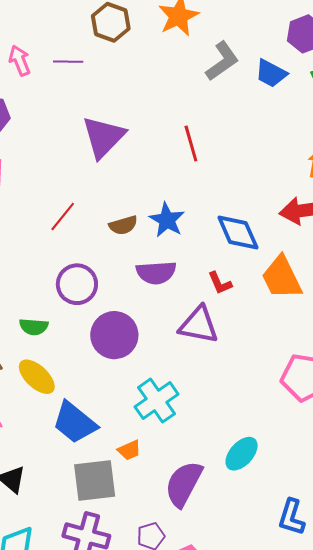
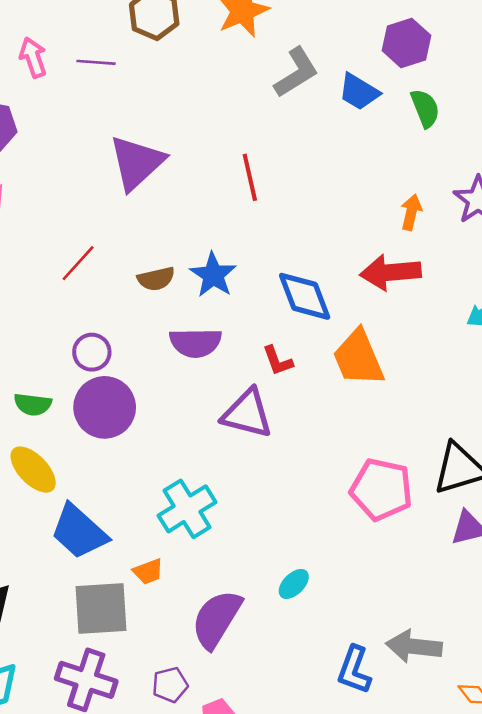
purple circle: (77, 284) -> (92, 352), size x0.7
purple circle: (114, 335) -> (105, 407), moved
cyan ellipse: (242, 454) -> (294, 584), size x0.7

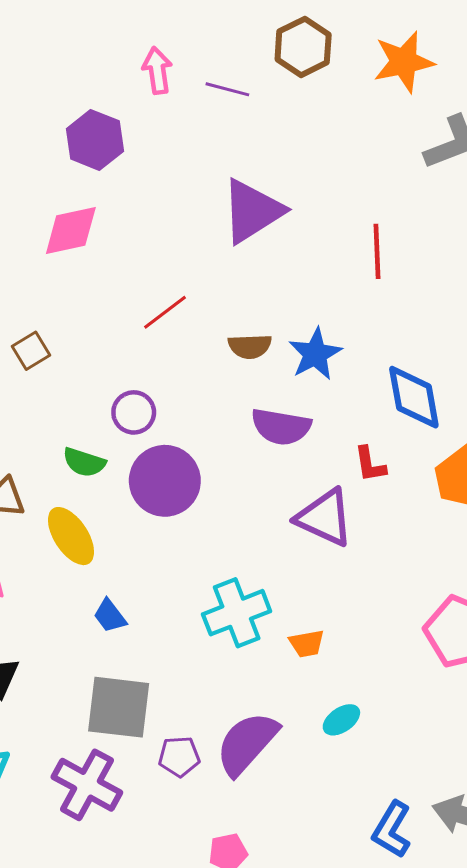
purple circle: (92, 352) -> (134, 412), moved
blue trapezoid: (79, 532) -> (110, 616), size x0.5
orange trapezoid: (148, 571) -> (307, 643), moved
purple pentagon: (170, 685) -> (179, 756), moved

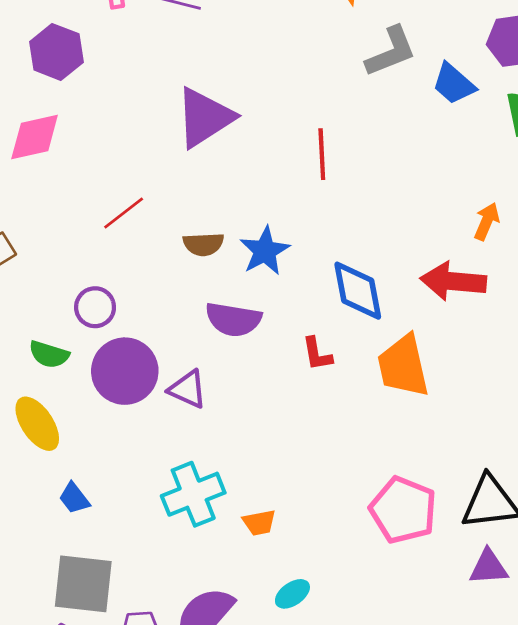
purple triangle: (325, 518) -> (188, 389), moved, size x0.7

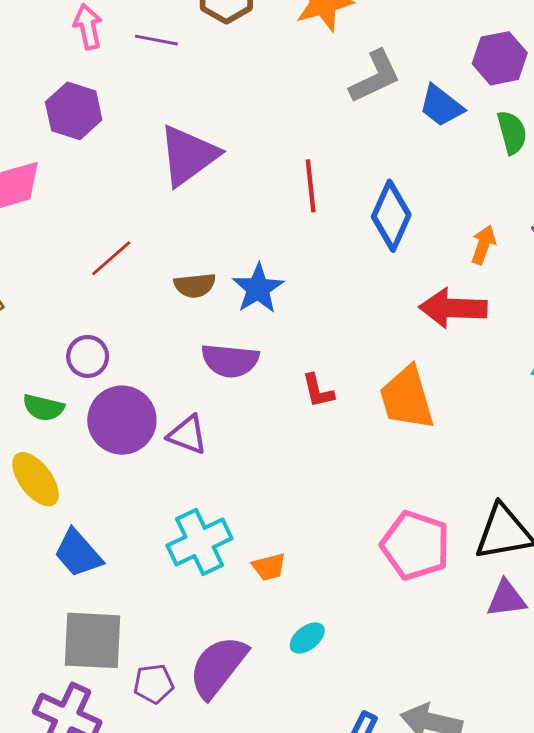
purple hexagon: (56, 52) -> (74, 111), moved
blue diamond: (358, 291) -> (391, 216), moved, turned 38
blue trapezoid: (74, 498) -> (78, 553), size x1.5

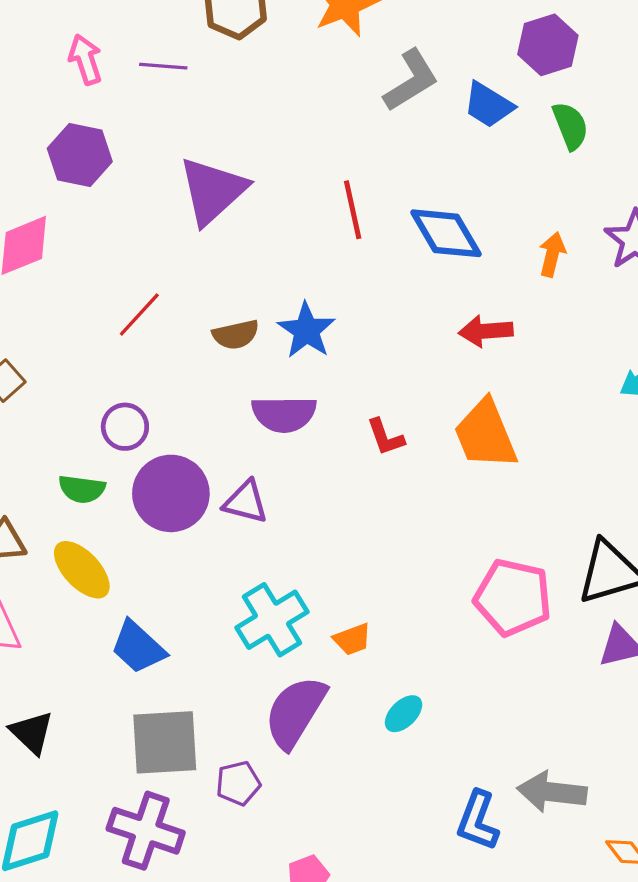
blue diamond: (391, 216) -> (446, 233), turned -48
red arrow: (453, 308) -> (486, 331), moved, size x0.7
purple semicircle: (218, 667) -> (295, 712), moved

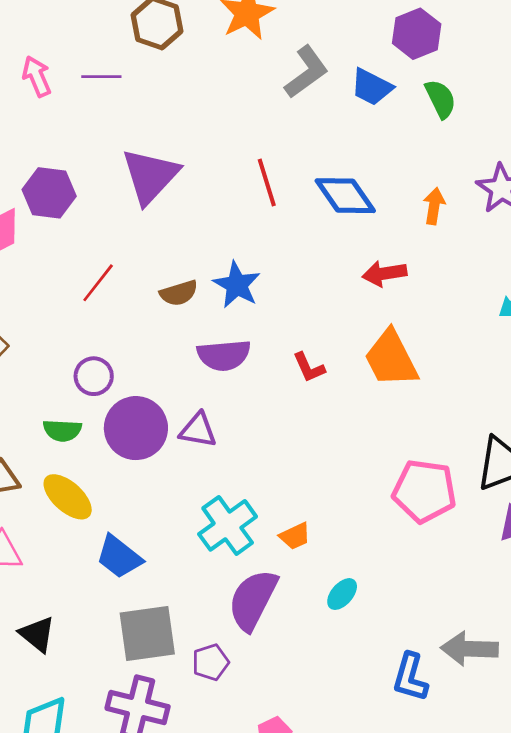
purple hexagon: (80, 155) -> (49, 193), moved

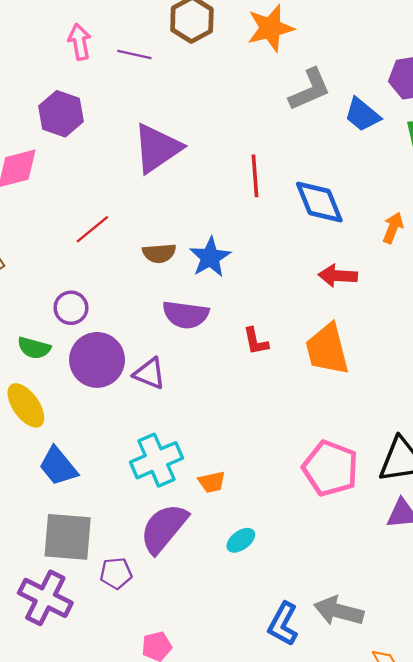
purple hexagon: (49, 193) -> (61, 114), moved

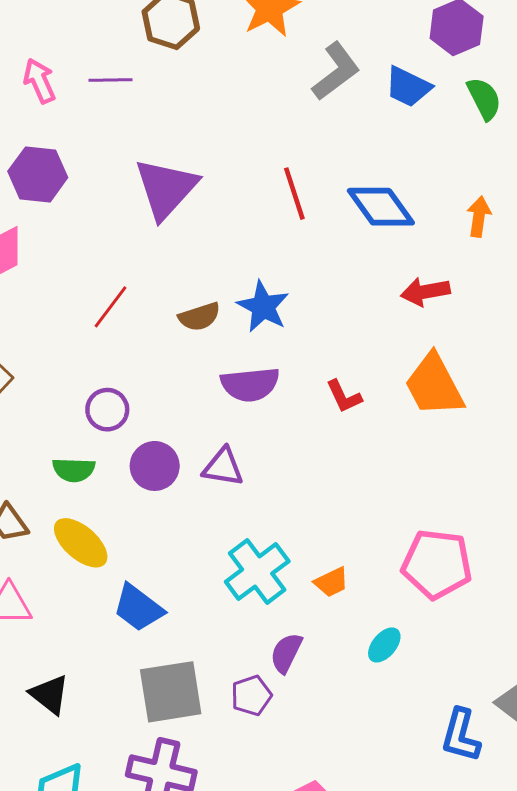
purple circle: (97, 360) -> (155, 466), size x0.7
pink pentagon: (330, 468) -> (437, 564), moved
purple semicircle: (164, 528) -> (286, 653), size x0.6
purple pentagon: (116, 573) -> (251, 695), moved

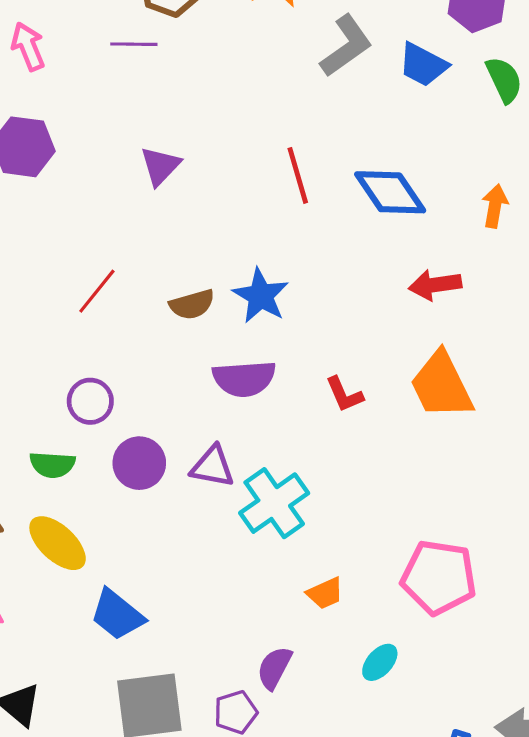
purple line: (111, 80) -> (134, 44), moved
purple triangle: (166, 188) -> (160, 166), size x0.6
cyan cross: (257, 571) -> (274, 503), moved

